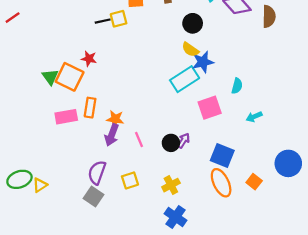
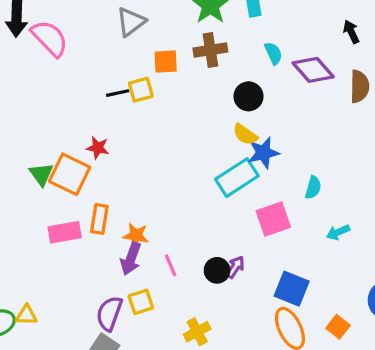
yellow square: (130, 180) -> (141, 302), moved
yellow triangle: (40, 185) -> (26, 315), moved, turned 35
yellow cross: (171, 185) -> (197, 332), moved

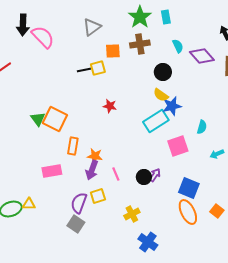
red star: (98, 148) -> (110, 106), moved
pink rectangle: (65, 232) -> (52, 171), moved

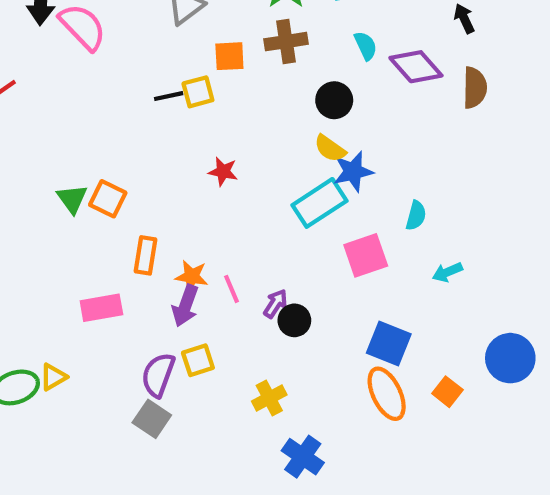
orange square: (55, 119) -> (108, 199), size x0.7
pink line: (116, 174) -> (231, 289), moved
purple arrow: (155, 175) -> (276, 304), moved
yellow triangle: (29, 204) -> (53, 377), turned -32

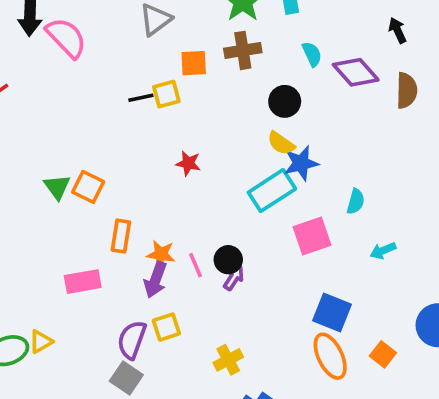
black circle: (294, 320) -> (228, 260), moved

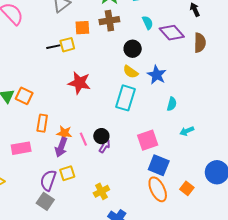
red star: (188, 163) -> (79, 83), size x1.6
blue star: (301, 163) -> (157, 75), moved, turned -30
cyan rectangle: (272, 191) -> (126, 98), turned -40
pink square: (312, 236) -> (148, 140), moved

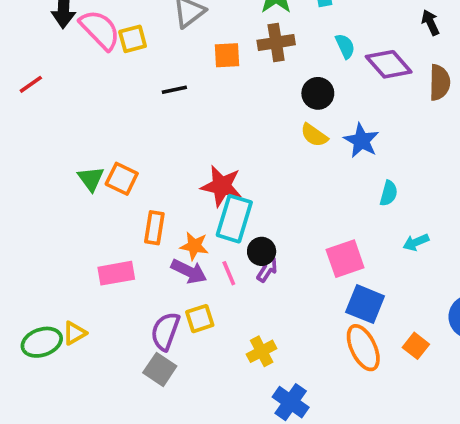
yellow square: (67, 45) -> (133, 39), moved
red star: (79, 83) -> (222, 186), moved
cyan rectangle: (126, 98) -> (234, 219), moved
pink line: (83, 139) -> (229, 273), moved
purple arrow: (61, 147) -> (189, 271), turned -84

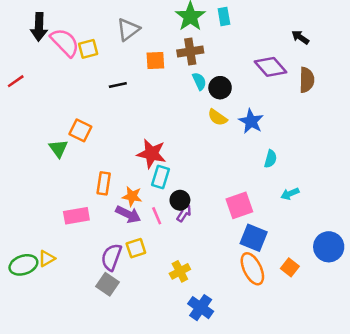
black arrow: (430, 23) -> (300, 37), turned -30
cyan semicircle: (345, 46) -> (199, 81), moved
orange square: (122, 179) -> (80, 130), moved
cyan rectangle: (234, 219) -> (161, 177), size x0.7

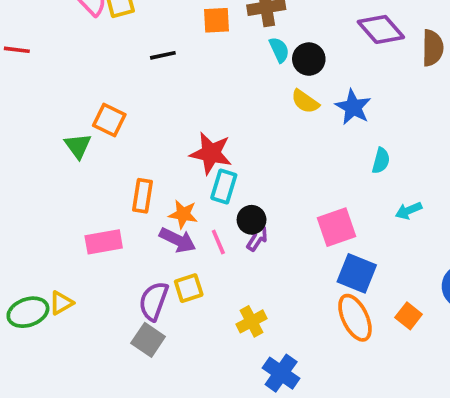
red line: (16, 81) -> (17, 50), turned 42

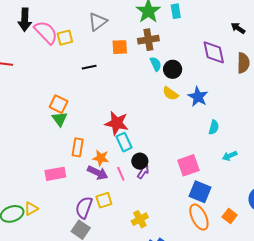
purple diamond: (381, 29) -> (214, 52), turned 30
green triangle: (78, 146) -> (60, 119), moved
cyan rectangle: (224, 187) -> (124, 142), turned -42

